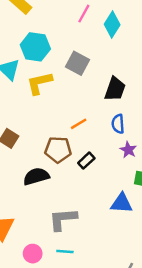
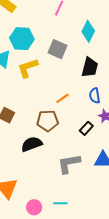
cyan diamond: (112, 25) -> (88, 31), moved
black rectangle: (86, 161) -> (86, 128), moved
gray L-shape: (63, 219) -> (69, 164), moved

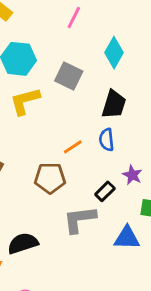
blue semicircle: (95, 96) -> (107, 140), moved
black semicircle: (32, 144) -> (23, 243), moved
gray L-shape: (69, 164) -> (80, 219), moved

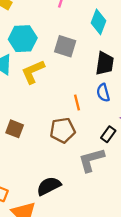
orange line: (73, 147) -> (77, 103), turned -63

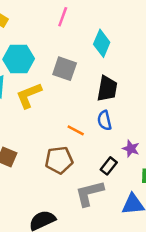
orange line: (77, 103) -> (76, 130), turned -49

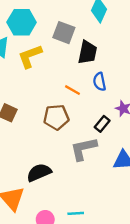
black trapezoid: (107, 89) -> (88, 52), moved

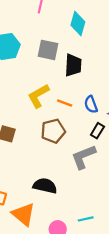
yellow L-shape: (30, 56) -> (38, 96), moved
blue semicircle: (99, 82) -> (91, 104), moved
black semicircle: (39, 173) -> (45, 186), turned 45

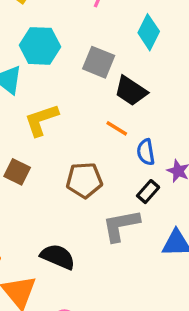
black trapezoid: (73, 65) -> (131, 91), turned 110
yellow L-shape: (38, 96) -> (41, 120), moved
orange line: (65, 103) -> (117, 128), moved

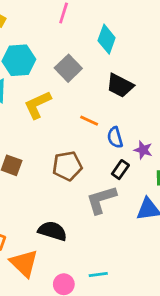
gray square: (99, 62) -> (68, 68), turned 30
black trapezoid: (131, 91) -> (120, 85), moved
yellow L-shape: (41, 120) -> (38, 105), moved

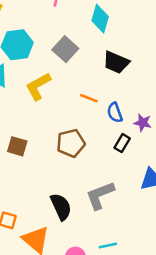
gray L-shape: (101, 200) -> (100, 195), moved
black semicircle: (52, 231) -> (61, 207), turned 52

